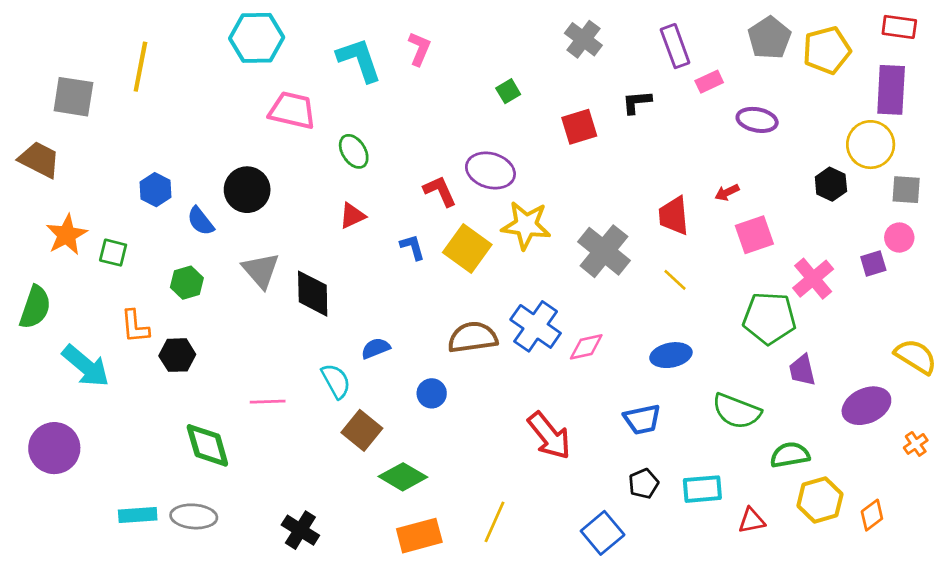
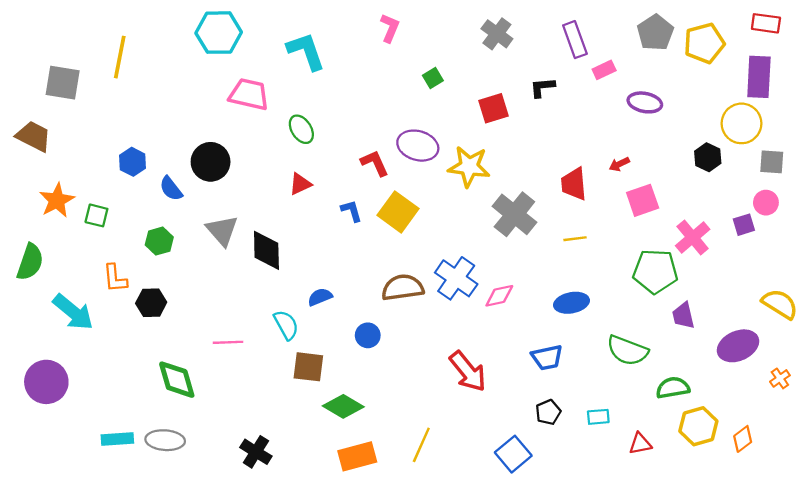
pink L-shape: (419, 49) -> (390, 28), moved
yellow star: (526, 225) -> (469, 167), moved
yellow line: (675, 280) -> (575, 239), turned -50
brown square: (362, 430) -> (308, 367), turned -32
cyan rectangle: (702, 489) -> (598, 417), size x0.7

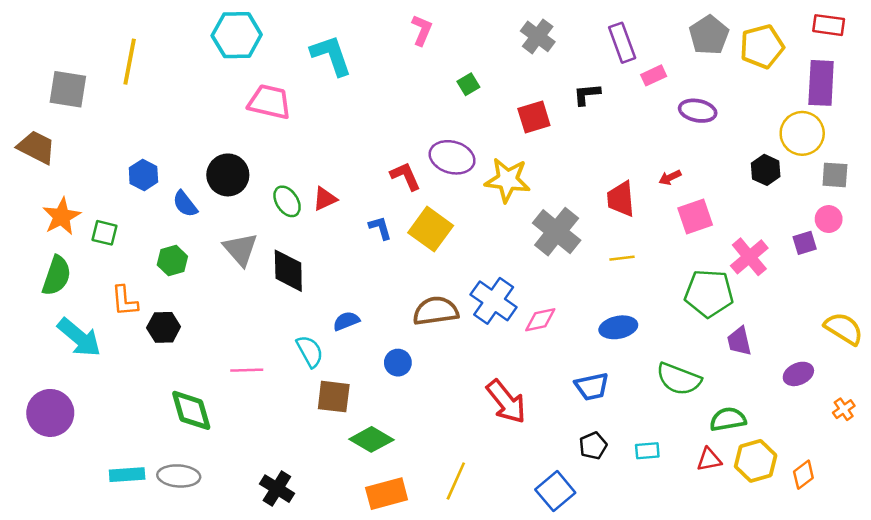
green ellipse: (301, 129) -> (287, 201), moved
green semicircle: (30, 262) -> (57, 276), moved
purple ellipse: (738, 346) -> (798, 374), size x0.7
red triangle: (640, 444) -> (709, 460), moved

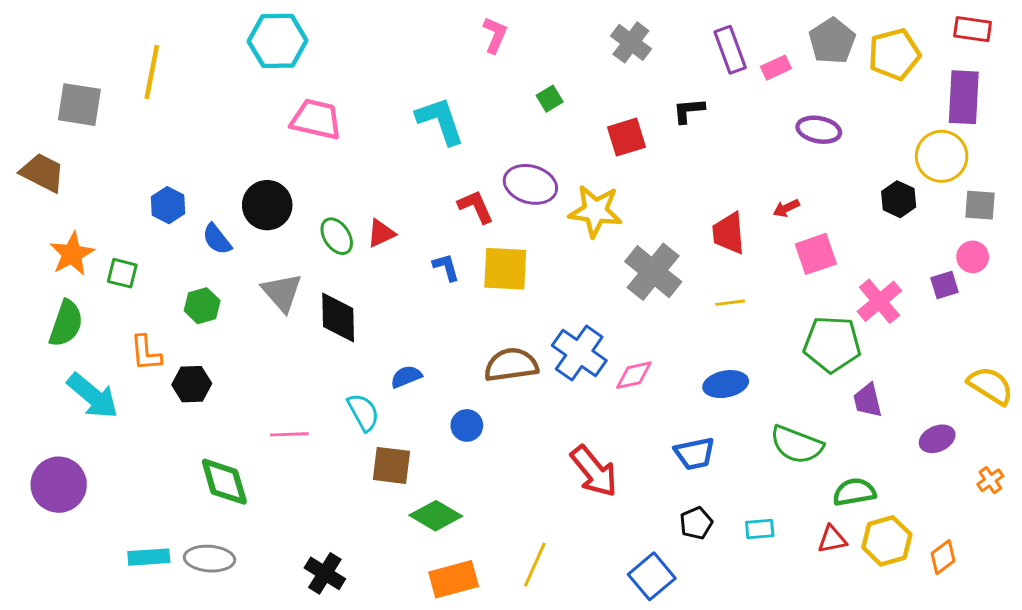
cyan L-shape: (331, 55) -> (440, 121), moved
pink rectangle: (654, 75) -> (776, 68), moved
yellow square: (431, 229) -> (505, 269), turned -33

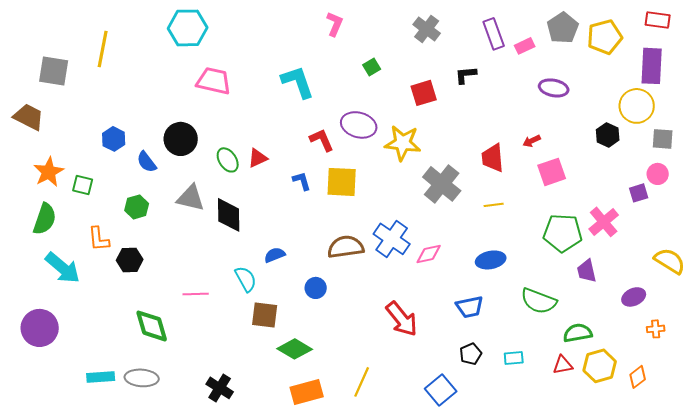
gray triangle: (282, 292) -> (191, 198), turned -36
pink cross: (879, 301) -> (604, 222), moved
orange cross: (990, 480) -> (656, 329), moved, turned 30

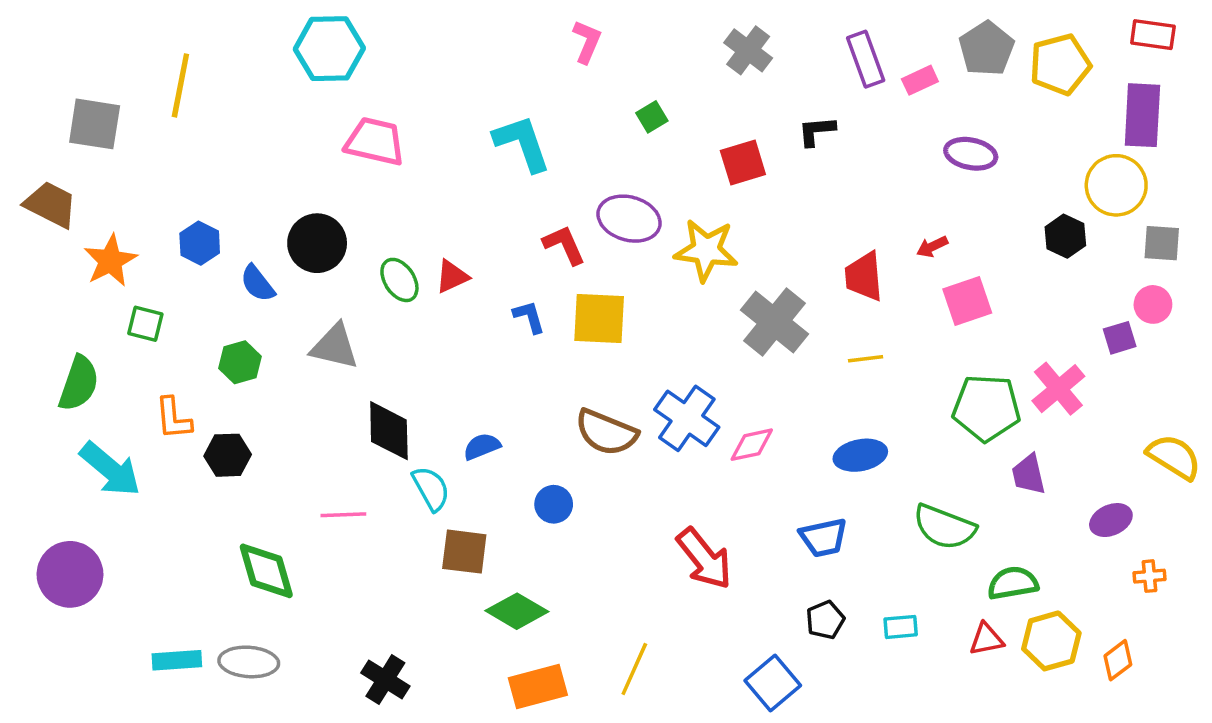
orange star: (49, 172) -> (110, 261), moved
black diamond: (229, 215) -> (389, 431), moved
brown semicircle: (346, 247) -> (606, 432), turned -150

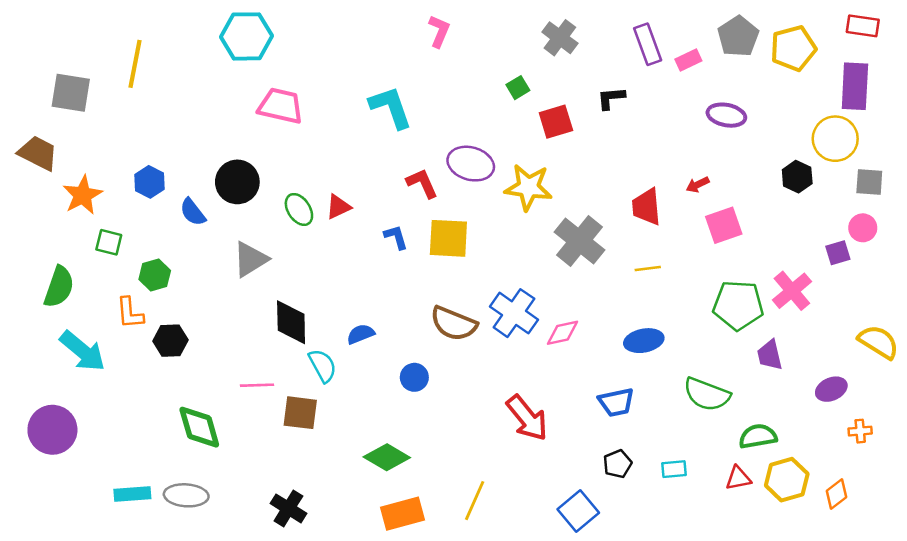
green square: (652, 117) -> (518, 88), moved
gray triangle: (335, 347) -> (250, 259), turned -45
green hexagon: (240, 362) -> (155, 275), moved
brown square: (464, 552) -> (300, 413), moved

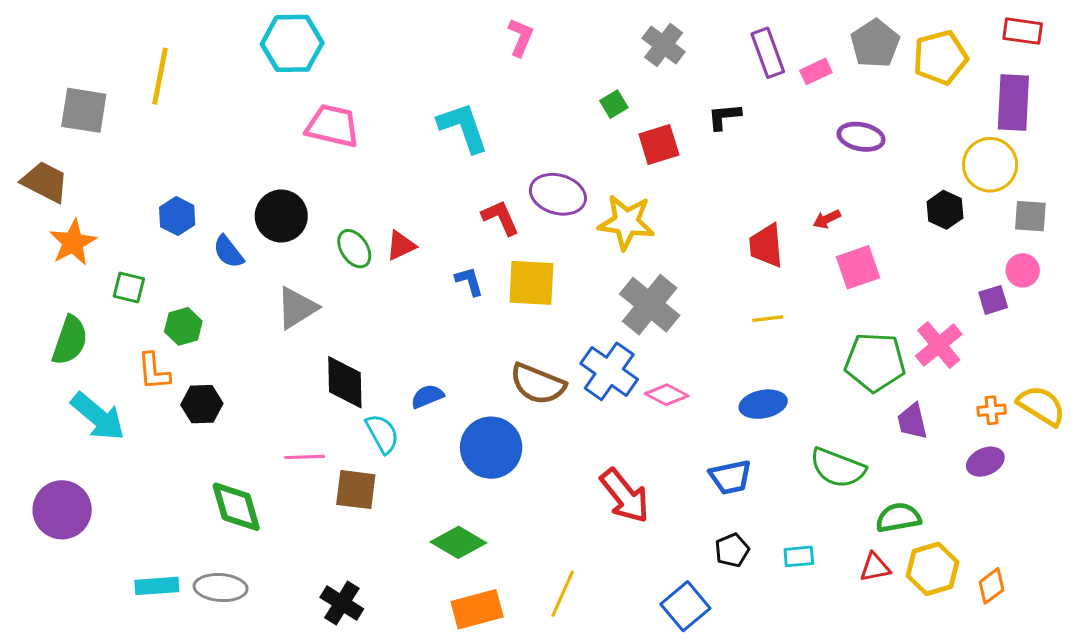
orange star: (83, 195) -> (73, 242), moved
gray cross: (580, 241) -> (650, 305), moved
pink diamond: (563, 333) -> (667, 395), turned 40
blue circle: (414, 377) -> (491, 448), size x1.8
orange cross: (860, 431) -> (992, 410), moved

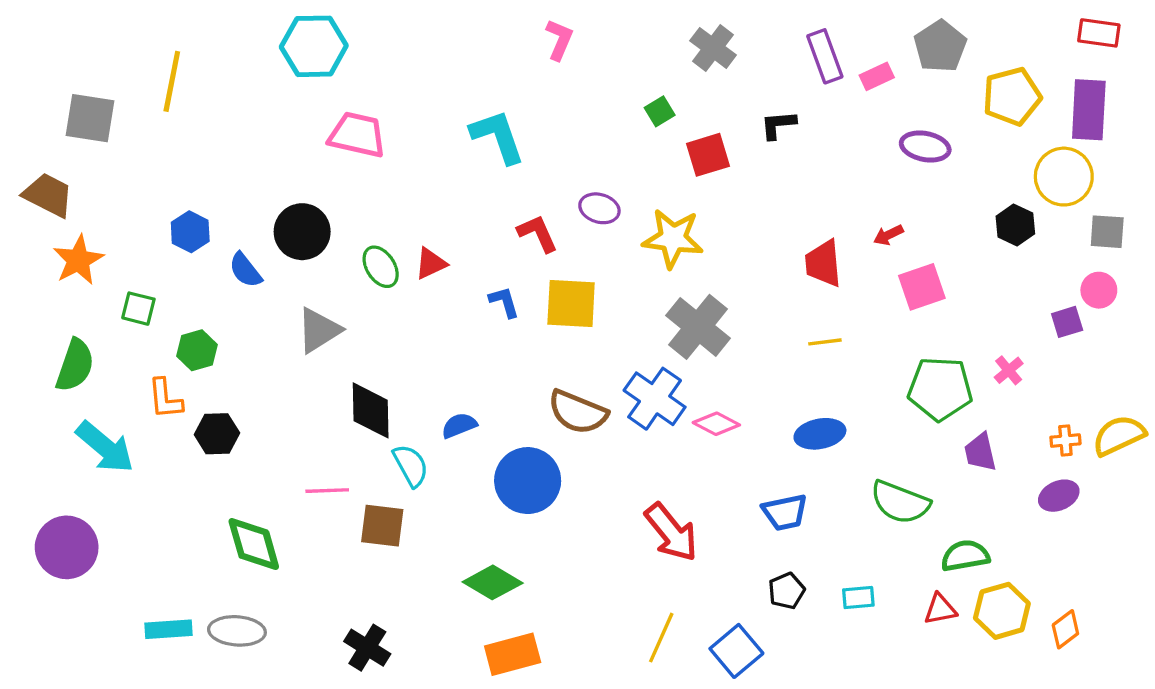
yellow pentagon: (940, 57) -> (1012, 96), moved
purple ellipse: (558, 194) -> (599, 208), size x0.7
pink cross: (939, 345) -> (1009, 370), size x0.6
yellow semicircle: (1041, 406) -> (1119, 435), turned -57
yellow line: (563, 594) -> (661, 638), moved

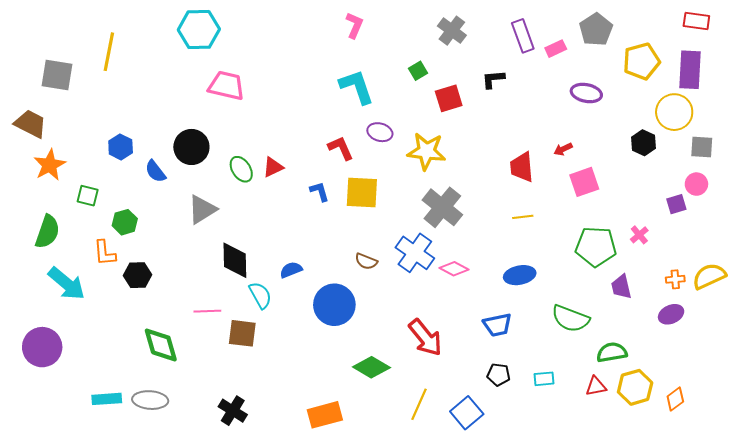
cyan L-shape: (498, 136) -> (357, 87), moved
brown semicircle: (578, 412) -> (366, 261), size x0.6
green diamond: (493, 582) -> (371, 367), moved
black pentagon: (787, 591) -> (498, 375), turned 30

